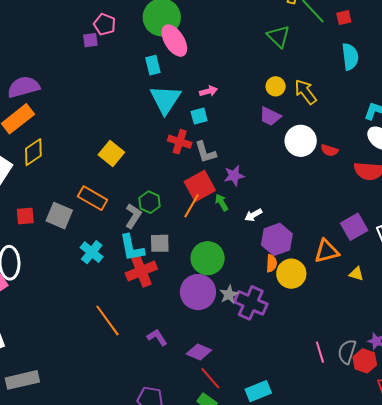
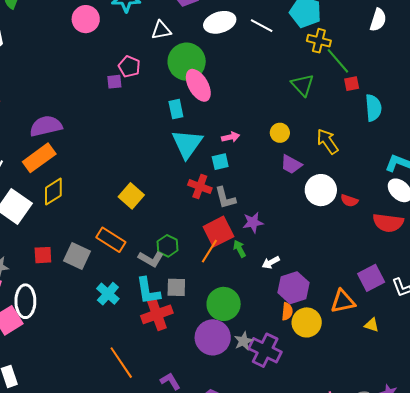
red square: (344, 18) -> (352, 84), moved
yellow circle: (276, 86) -> (280, 133), moved
gray L-shape: (133, 216) -> (151, 259), turned 85

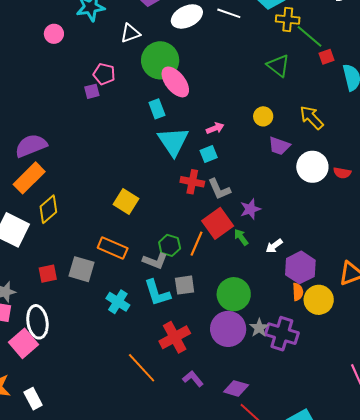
pink circle: (86, 19) -> (54, 34), size x0.7
orange line: (209, 251) -> (196, 244), moved
red cross: (157, 314) -> (175, 337), moved

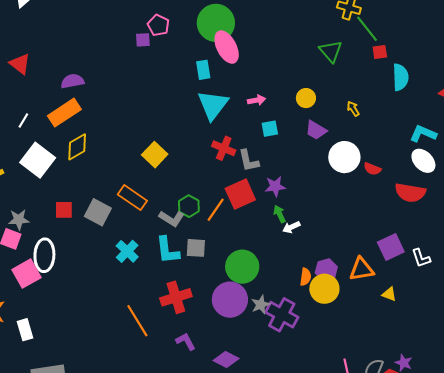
yellow arrow: (312, 118) -> (353, 109), size x0.6
purple semicircle: (31, 146) -> (73, 81), size x0.7
cyan square: (209, 154) -> (270, 129), moved
green arrow: (241, 237) -> (280, 214), moved
purple hexagon: (300, 267) -> (326, 270), moved, size x0.7

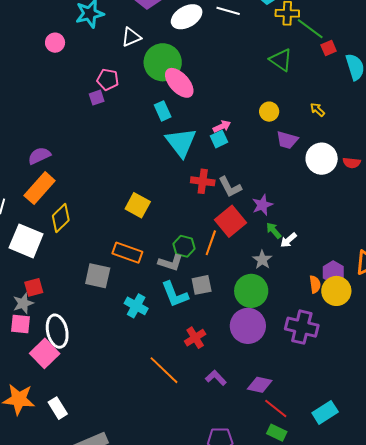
cyan square: (270, 129) -> (219, 139), moved
red square: (64, 210) -> (34, 287), moved
red cross: (176, 297) -> (195, 338), size x0.7
gray star: (261, 305) -> (262, 260), moved

